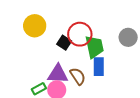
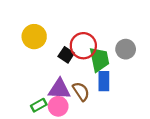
gray circle: (128, 37) -> (126, 49), moved

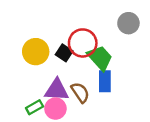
yellow circle: (34, 37) -> (36, 52), moved
gray circle: (126, 49) -> (128, 23), moved
green trapezoid: (99, 59) -> (100, 58), turned -30

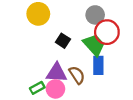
gray circle: (128, 23) -> (95, 15), moved
red circle: (83, 43) -> (107, 32), moved
yellow circle: (36, 52) -> (38, 14), moved

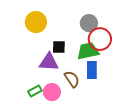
black square: (63, 41) -> (59, 47), turned -32
green trapezoid: (94, 45) -> (88, 51), turned -60
purple triangle: (57, 73) -> (49, 62), moved

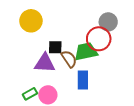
gray circle: (89, 23) -> (108, 22), moved
blue rectangle: (92, 70) -> (83, 80), moved
brown semicircle: (72, 79) -> (69, 59), moved

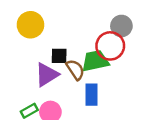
purple triangle: (45, 63) -> (47, 75), turned -35

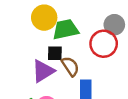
yellow circle: (30, 25) -> (44, 18), moved
green trapezoid: (95, 61) -> (66, 29), moved

